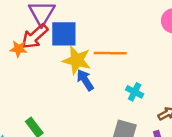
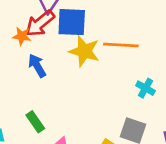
blue arrow: (85, 80) -> (37, 66), moved

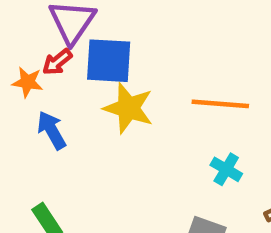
red arrow: (40, 23) -> (57, 62), size x0.6
orange line: (121, 45) -> (220, 104), moved

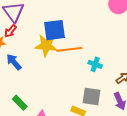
blue square: (109, 61) -> (54, 30), moved
orange line: (220, 104) -> (69, 49), moved

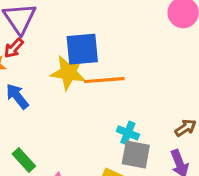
cyan cross: (95, 64) -> (128, 133), moved

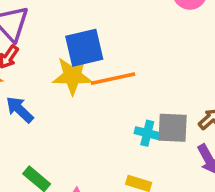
gray square: (136, 155) -> (173, 128), moved

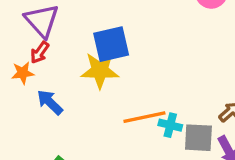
orange line: (113, 79) -> (144, 117), moved
gray square: (173, 128) -> (198, 138), moved

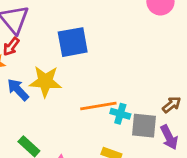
yellow star: (100, 70) -> (45, 81), moved

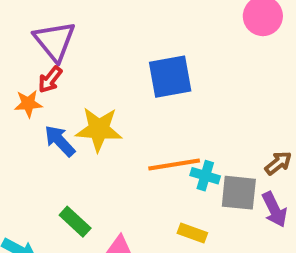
blue square: (73, 42) -> (170, 77), moved

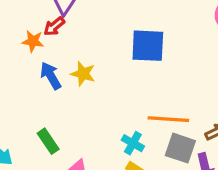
yellow star: (99, 129) -> (83, 74), size x0.7
orange line: (174, 164) -> (168, 119), moved
cyan cross: (205, 176) -> (133, 143), moved

